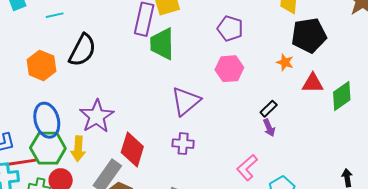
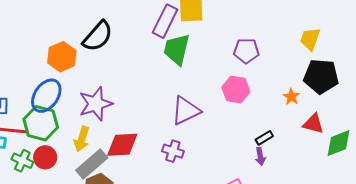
purple pentagon: (230, 28) -> (246, 51), turned -30
orange hexagon: (41, 65) -> (62, 57), moved
blue ellipse: (47, 120) -> (46, 96), turned 36
yellow arrow: (78, 149) -> (82, 139), moved
red diamond: (132, 150) -> (122, 145), turned 56

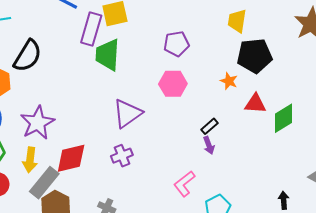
purple cross: (173, 151) -> (122, 156), turned -30

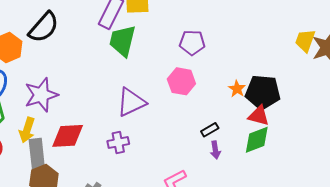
yellow trapezoid: (237, 21) -> (305, 41), moved
black pentagon: (255, 56) -> (263, 92), moved
green diamond: (283, 118) -> (257, 140), moved
purple arrow: (209, 145) -> (215, 150), moved
gray rectangle: (44, 183) -> (37, 155), turned -56

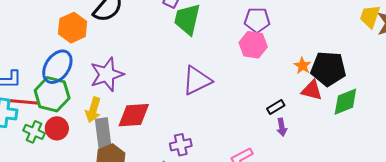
pink hexagon: (181, 81) -> (253, 45), moved
red triangle: (259, 116) -> (312, 90), moved
green diamond: (257, 140) -> (345, 102), moved
purple cross: (118, 143) -> (181, 145), moved

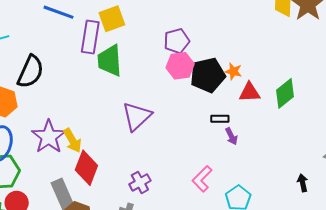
black pentagon: (328, 69) -> (208, 75), moved
black rectangle: (276, 107) -> (220, 119), turned 48
yellow arrow: (93, 110) -> (72, 140), moved, turned -30
red diamond: (134, 115) -> (86, 168), turned -48

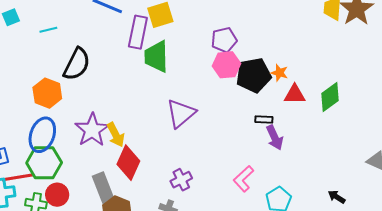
purple arrow: (231, 136) -> (275, 138), size x1.4
black arrow: (303, 183) -> (337, 197), moved, turned -48

